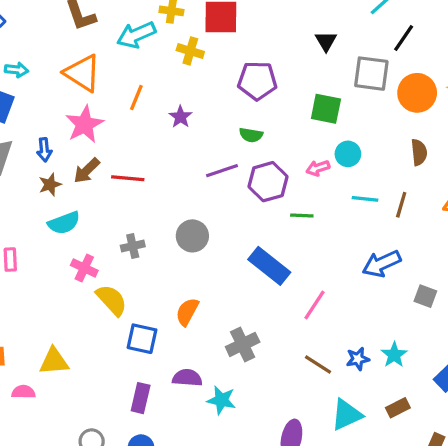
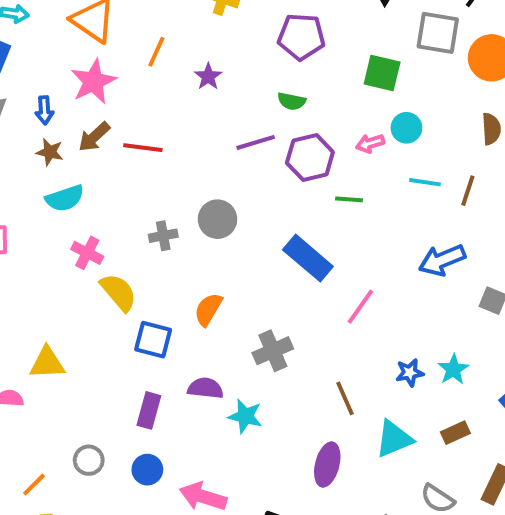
brown star: (50, 185) -> (50, 152), turned 30
gray cross: (133, 246) -> (163, 236), moved
brown line: (318, 364) -> (345, 398), moved, turned 32

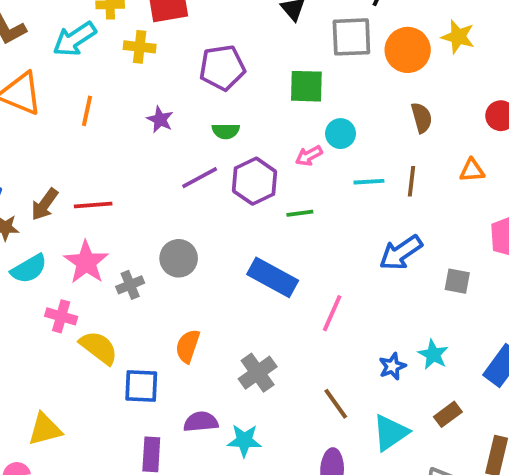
purple star: (208, 77) -> (160, 119), moved
pink star: (93, 82) -> (86, 262), moved

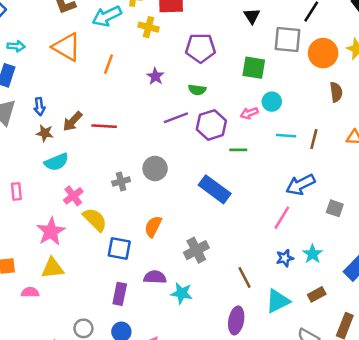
brown semicircle: (422, 118) -> (336, 92), moved
pink star: (86, 262) -> (51, 231), moved
pink line: (332, 313) -> (282, 218), moved
pink cross: (61, 316) -> (73, 196), turned 30

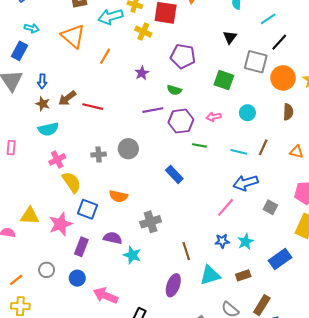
cyan circle: (272, 102) -> (247, 113), moved
cyan line: (286, 136) -> (239, 152), moved
blue rectangle: (215, 189) -> (174, 174), size x0.7
orange semicircle: (153, 227) -> (118, 196), turned -114
pink star: (51, 231) -> (60, 224), moved

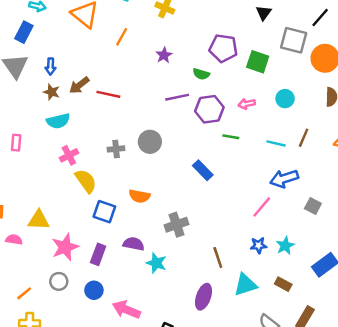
purple pentagon: (183, 56) -> (223, 48), moved
pink star: (60, 224) -> (65, 247), moved
brown rectangle: (243, 275) -> (283, 284), turned 48

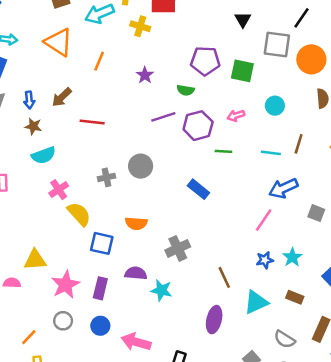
brown arrow: (79, 85) -> (62, 97), moved

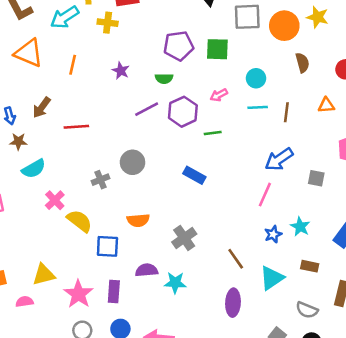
cyan line: (271, 153) -> (258, 107), moved

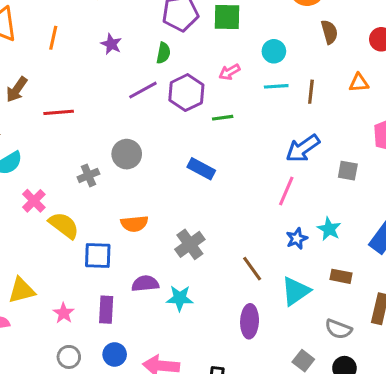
green semicircle: (164, 79) -> (163, 53), turned -78
pink star: (78, 294) -> (64, 313), size x0.6

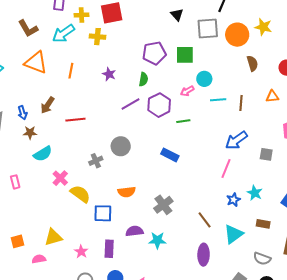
cyan circle: (274, 51) -> (204, 79), moved

